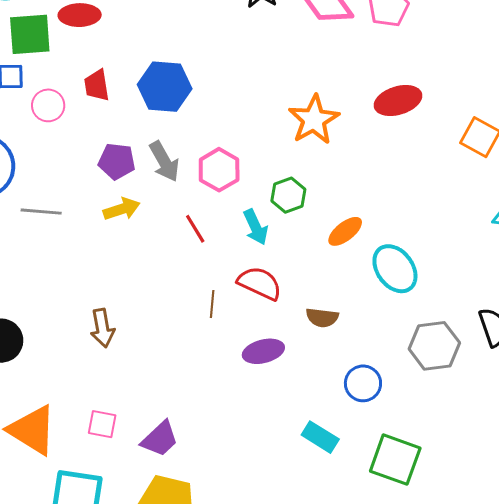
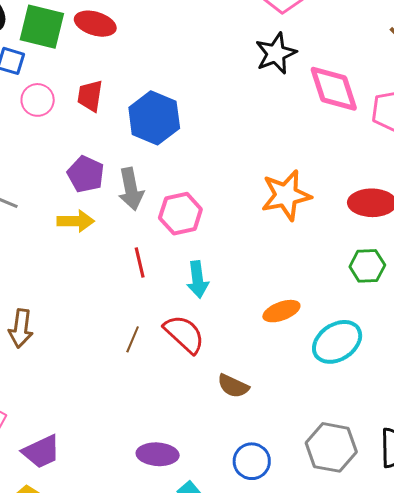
green hexagon: (288, 195) -> (367, 266), moved
cyan ellipse: (395, 269) -> (337, 342), moved, turned 75
purple ellipse: (263, 351) -> (158, 454), moved

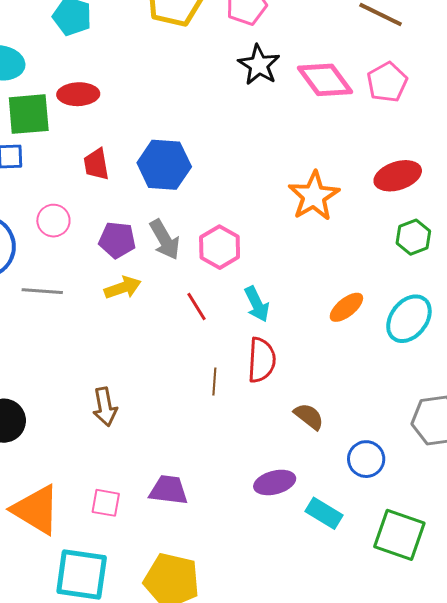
pink circle: (38, 100) -> (53, 221), moved
red semicircle: (184, 334) -> (262, 360), turned 69
brown semicircle: (233, 386) -> (309, 416), moved, turned -148
purple trapezoid: (41, 452) -> (169, 490), moved, turned -129

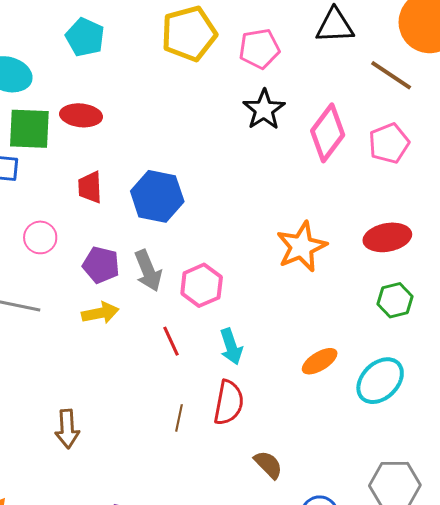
pink diamond: (325, 80) -> (328, 133), turned 66

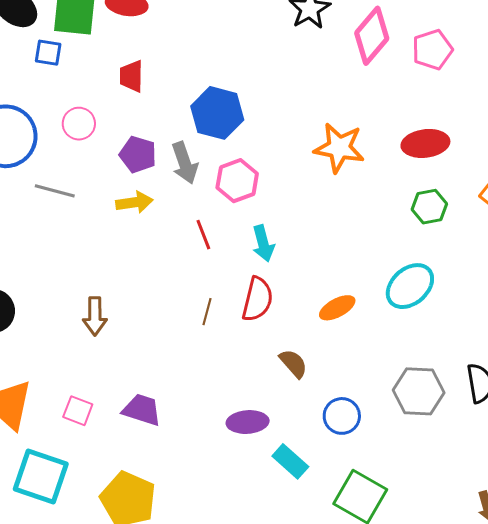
blue hexagon: (157, 196) -> (217, 113), moved
orange star: (302, 247) -> (339, 148), turned 30
orange ellipse: (320, 361) -> (337, 308), moved

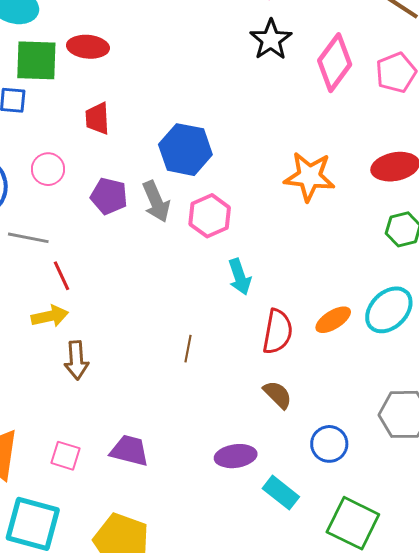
yellow arrow: (134, 202) -> (50, 316), moved
red line: (203, 235) -> (62, 276), moved
red semicircle: (257, 299) -> (278, 332), moved
orange ellipse: (337, 308) -> (333, 320), moved

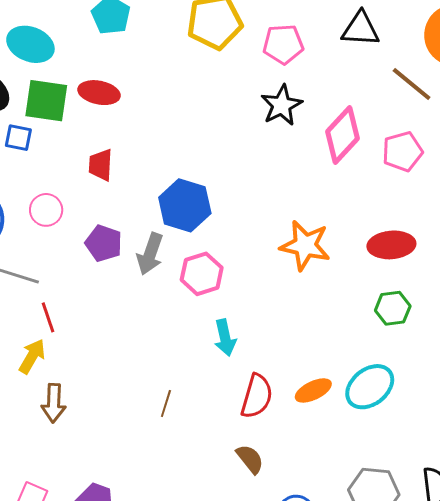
gray arrow: (156, 202) -> (150, 254), turned 36
yellow arrow: (50, 316) -> (32, 356), turned -54

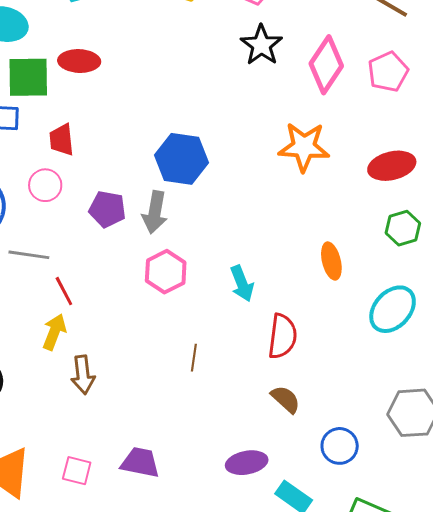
red trapezoid: (101, 165) -> (62, 140), moved
orange star: (305, 245) -> (304, 147), moved
pink hexagon: (202, 274) -> (166, 272), moved
orange ellipse: (313, 390) -> (331, 261), moved, turned -69

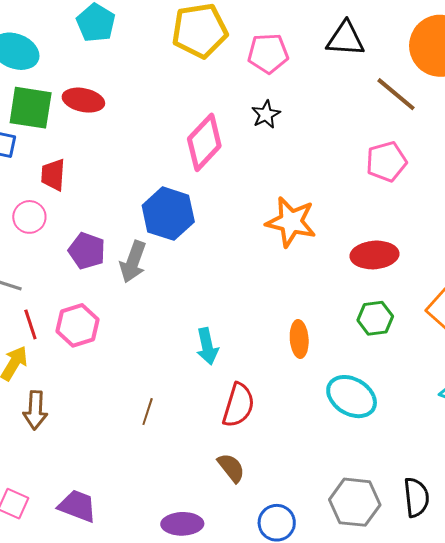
black star: (261, 45) -> (266, 114), size x0.7
pink diamond: (326, 65) -> (204, 142), moved
pink hexagon: (166, 272) -> (78, 325), moved
cyan ellipse: (393, 309) -> (352, 397), turned 69

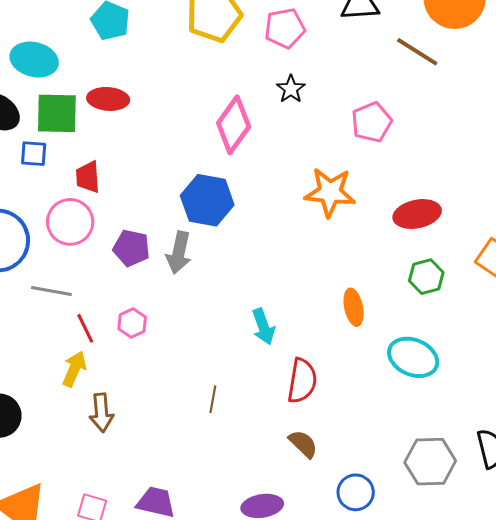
pink pentagon: (386, 162) -> (372, 122), moved
pink circle: (29, 217) -> (70, 222), size x1.4
pink hexagon: (78, 325) -> (132, 323), size x0.7

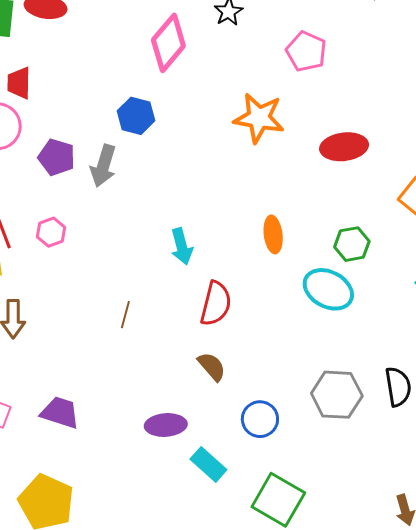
pink pentagon: (372, 122) -> (306, 51), turned -30
blue hexagon: (207, 200) -> (136, 116), size x0.7
green hexagon: (426, 277) -> (352, 244), moved

